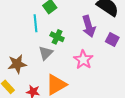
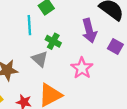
gray triangle: (46, 53) -> (40, 59), turned -35

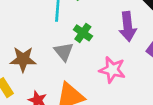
pink star: (82, 68) -> (112, 70), turned -30

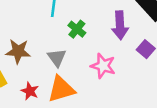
gray triangle: (64, 52) -> (57, 58), moved

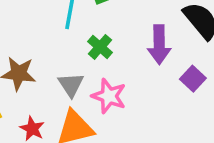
pink star: (103, 66) -> (109, 96), moved

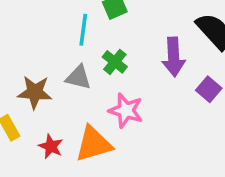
gray triangle: (71, 85) -> (78, 77), moved, turned -40

